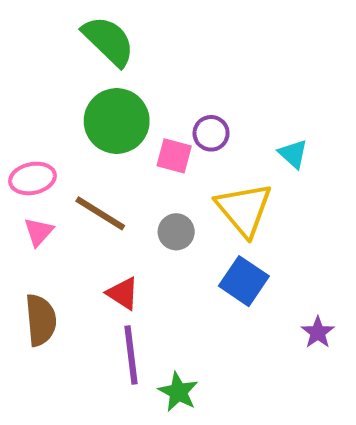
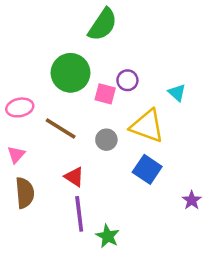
green semicircle: (108, 41) -> (103, 25), moved, turned 80
yellow triangle: (244, 209) -> (147, 126), turned -30
pink triangle: (39, 232) -> (16, 154), moved

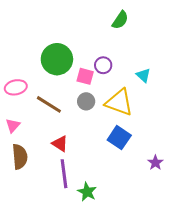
green semicircle: (103, 25) -> (120, 20), moved, size x0.7
gray circle: (106, 140) -> (86, 101), moved

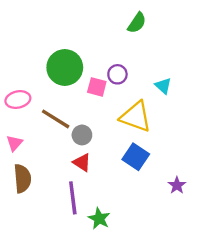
gray circle: (86, 101) -> (82, 135), moved
red triangle: (60, 144) -> (82, 162), moved

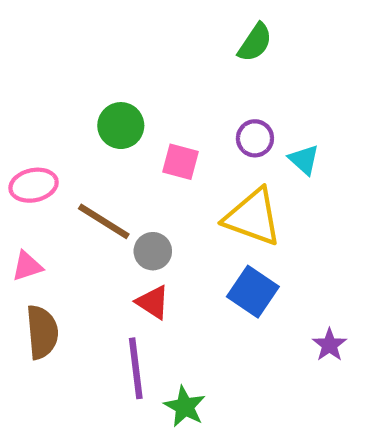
green circle: (65, 67) -> (121, 126), size x0.7
purple circle: (117, 74) -> (255, 138), moved
pink triangle: (14, 143) -> (27, 266), turned 30

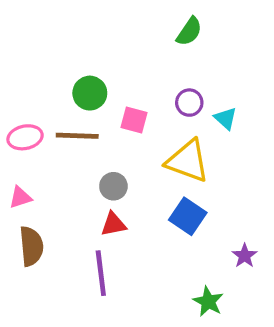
brown line: (104, 221) -> (77, 136), moved, turned -30
red triangle: (153, 302) -> (113, 224), turned -44
green star: (185, 407) -> (208, 302), moved

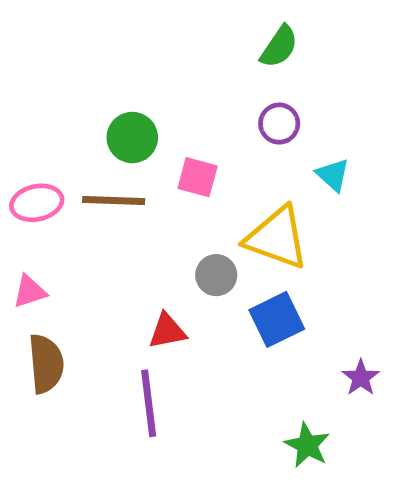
purple circle: (189, 103) -> (279, 124), moved
gray circle: (113, 186) -> (216, 275), moved
blue square: (188, 216) -> (277, 319), turned 30

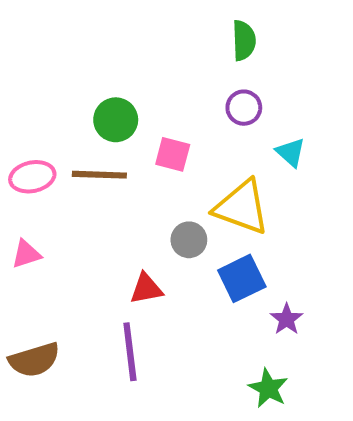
green semicircle: (279, 47) -> (244, 40), turned -36
brown semicircle: (46, 364) -> (34, 360), moved, turned 78
purple star: (361, 378) -> (287, 319), moved

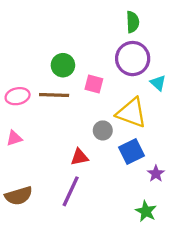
purple circle: (244, 108) -> (133, 59), size x1.8
purple line: (130, 352) -> (71, 191), turned 32

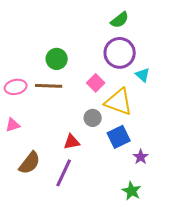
green semicircle: (133, 22) -> (120, 20), turned 54
pink square: (94, 84) -> (96, 83), moved, turned 30
brown semicircle: (19, 196) -> (30, 163), moved, turned -35

